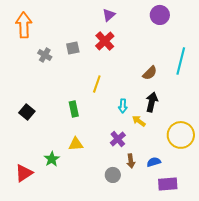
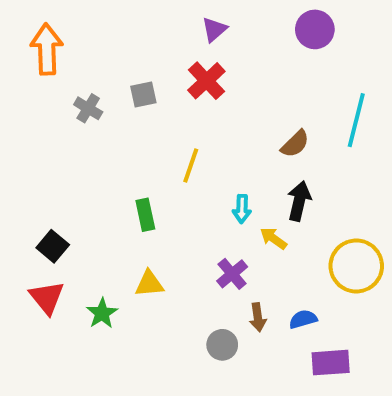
black square: (27, 112) -> (53, 246), moved
red triangle: (24, 173) -> (47, 298), moved, turned -36

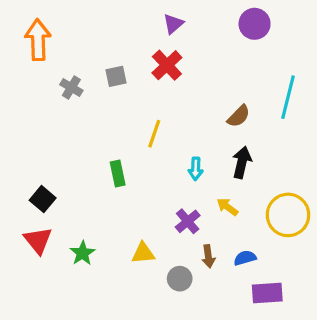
yellow arrow: (273, 238) -> (227, 207), moved
yellow triangle: (149, 284) -> (143, 253), moved

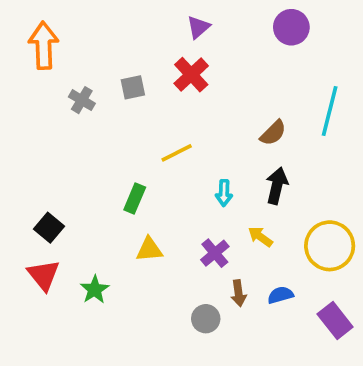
yellow line: (154, 134) -> (177, 153), turned 44
green rectangle: (118, 174) -> (135, 198), turned 35
yellow triangle: (143, 253) -> (149, 249), moved
purple rectangle: (267, 293) -> (335, 321), moved, turned 56

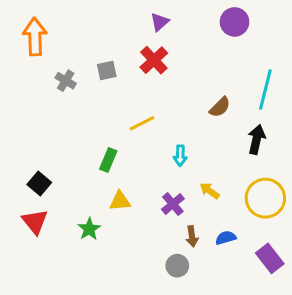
black arrow: (277, 186) -> (257, 139), moved
green star: (95, 290) -> (89, 229), moved
gray circle: (206, 319) -> (177, 266), moved

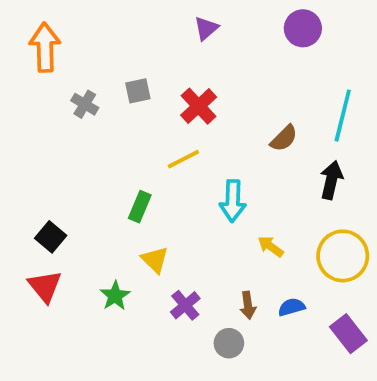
red cross: (154, 60) -> (199, 106), moved
cyan arrow: (180, 156) -> (233, 201), size x1.5
yellow triangle: (120, 201) -> (155, 260), turned 50
purple cross: (173, 204) -> (185, 305), moved

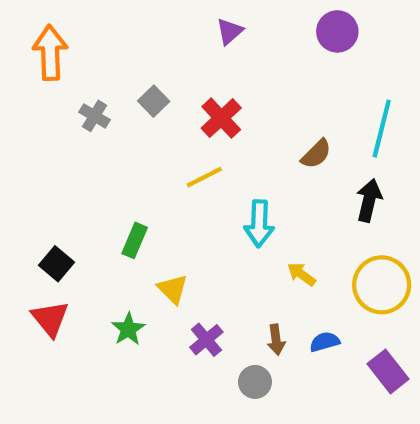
gray square: (138, 91) -> (154, 101), turned -32
green rectangle: (140, 207) -> (135, 240), moved

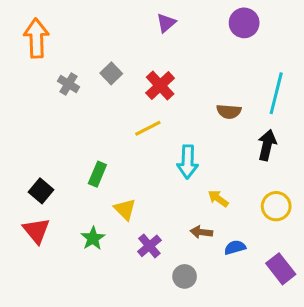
brown semicircle: (316, 154) -> (229, 111), turned 50
yellow circle: (382, 285) -> (276, 206), size x0.7
brown arrow: (276, 340) -> (201, 232), moved, turned 105

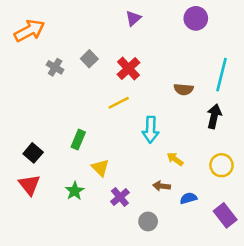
orange arrow: (36, 38) -> (29, 31), turned 64

